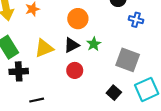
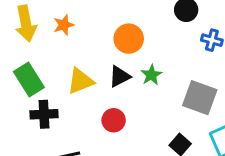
red circle: (75, 70) -> (114, 120), moved

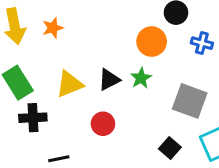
orange circle: (129, 39) -> (152, 42), moved

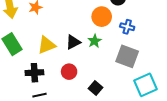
blue cross: (202, 43) -> (127, 27), moved
black cross: (33, 118) -> (34, 73), moved
black square: (170, 148) -> (96, 88), moved

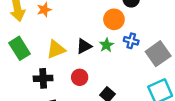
blue cross: (127, 27) -> (131, 41), moved
gray square: (127, 56) -> (158, 54), moved, turned 35

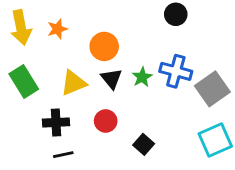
orange circle: (114, 19) -> (104, 46), moved
blue cross: (131, 41) -> (176, 71), size x1.5
black triangle: (84, 46) -> (111, 79), turned -42

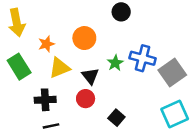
black circle: (176, 14) -> (121, 12), moved
orange star: (57, 29) -> (46, 44), moved
black triangle: (111, 79) -> (90, 76), moved

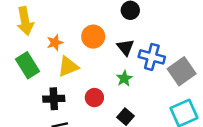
green star: (115, 63) -> (124, 78), moved
black triangle: (90, 76) -> (126, 47), moved

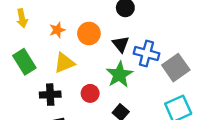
yellow arrow: (25, 21) -> (22, 18), size x0.7
orange star: (55, 43) -> (57, 30), moved
green star: (124, 78) -> (119, 75), size x1.6

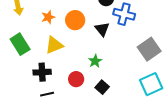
blue cross: (146, 53) -> (124, 14), moved
green star: (119, 75) -> (95, 61), moved, size x0.6
red circle: (90, 93) -> (76, 79), moved

